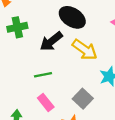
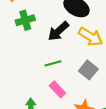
gray square: (83, 99) -> (88, 70), moved

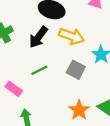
pink rectangle: (57, 89) -> (14, 89), moved

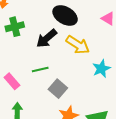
gray square: (76, 70) -> (58, 89), moved

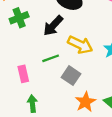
yellow arrow: (78, 45) -> (80, 45), moved
pink rectangle: (12, 81) -> (23, 74), turned 35

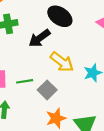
green line: (51, 58) -> (25, 81), moved

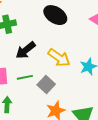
black arrow: (39, 38) -> (26, 50), moved

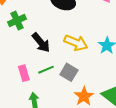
black arrow: (26, 50) -> (41, 43), turned -80

